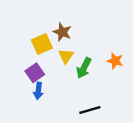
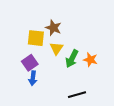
yellow square: (42, 44) -> (36, 38), turned 30
orange star: (115, 61) -> (90, 60), moved

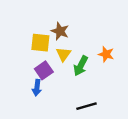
orange star: (90, 60) -> (106, 54), moved
purple square: (30, 63) -> (44, 70), moved

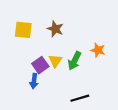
yellow square: (40, 43) -> (23, 30), moved
yellow triangle: (63, 54) -> (55, 61), moved

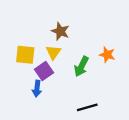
yellow square: (23, 30) -> (25, 55), moved
yellow triangle: (55, 61) -> (53, 52), moved

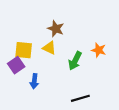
yellow triangle: (53, 52) -> (49, 48), turned -40
purple square: (44, 71) -> (16, 65), moved

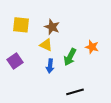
yellow square: (24, 50) -> (21, 25), moved
blue arrow: (34, 81) -> (50, 66), moved

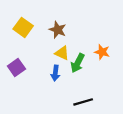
yellow square: (21, 25) -> (23, 27), turned 30
yellow triangle: (46, 45) -> (62, 53), moved

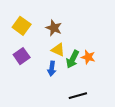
orange star: (102, 52) -> (88, 57), moved
purple square: (16, 67) -> (22, 56), moved

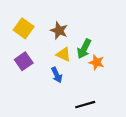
green arrow: (73, 59) -> (84, 49), moved
blue arrow: (52, 69) -> (57, 75), turned -32

